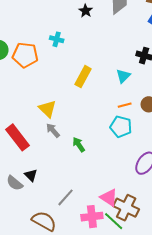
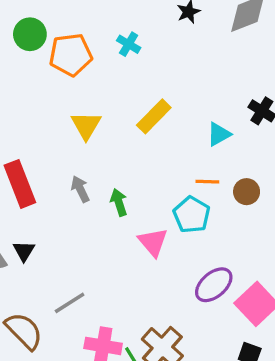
orange pentagon: (25, 55) -> (71, 55), turned -30
yellow triangle: (47, 109) -> (86, 125), moved
green arrow: (79, 145) -> (119, 202), moved
pink triangle: (109, 198) -> (153, 242), moved

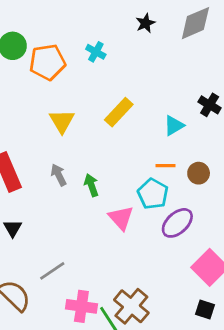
purple ellipse: (214, 285) -> (177, 223), moved

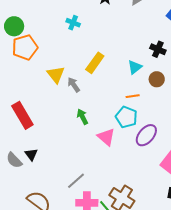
orange pentagon: (47, 62) -> (25, 47), moved
brown circle: (199, 173) -> (157, 79), moved
gray arrow: (59, 175) -> (74, 85), moved
gray line: (52, 271) -> (76, 181), moved

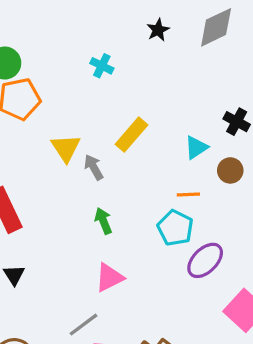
pink triangle: (106, 137) -> (109, 278), moved, turned 48

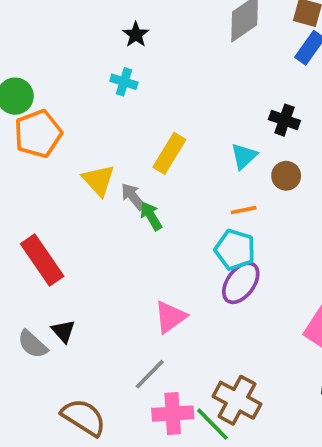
black star: (158, 30) -> (136, 35), moved
green arrow: (103, 221) -> (151, 216), moved
purple ellipse: (205, 260) -> (241, 283), moved

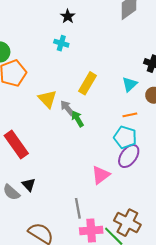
pink triangle: (170, 317) -> (101, 175), moved
gray line: (150, 374) -> (78, 208), turned -54

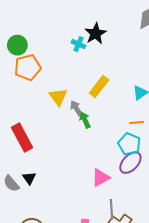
black star: (68, 16) -> (96, 34), moved, size x1.5
gray line: (78, 208) -> (112, 209), moved

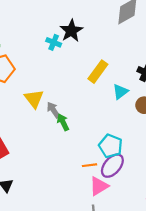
yellow rectangle: (99, 87) -> (98, 72), moved
orange line: (137, 123) -> (89, 165), moved
pink triangle: (101, 178) -> (99, 186), moved

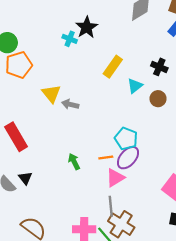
gray arrow: (53, 110) -> (70, 104), turned -42
green arrow: (63, 122) -> (74, 162), moved

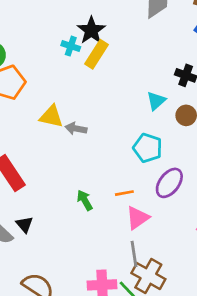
yellow rectangle: (113, 67) -> (96, 54), moved
yellow triangle: (51, 94) -> (51, 116), turned -36
cyan pentagon: (126, 139) -> (148, 148), moved
purple ellipse: (128, 158) -> (169, 183), moved

